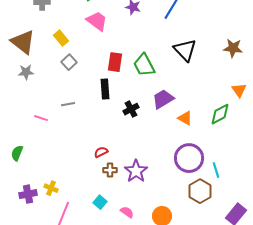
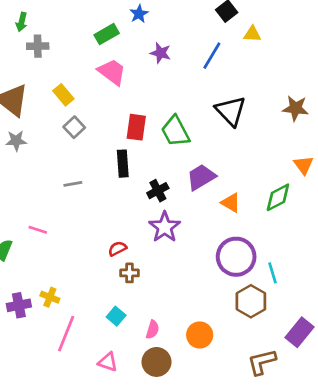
pink line: (41, 118) -> (38, 230), moved
purple star: (136, 171) -> (165, 227), moved
pink semicircle: (127, 212) -> (152, 330), turned 72

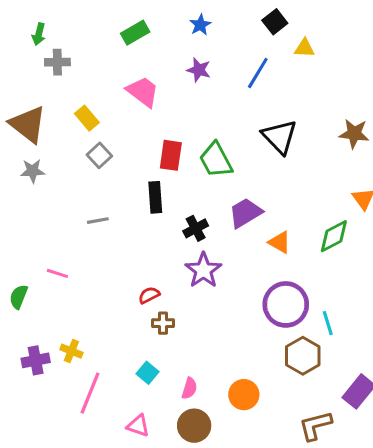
blue star: (139, 14) -> (200, 25), moved
green rectangle: (107, 34) -> (135, 33), moved

